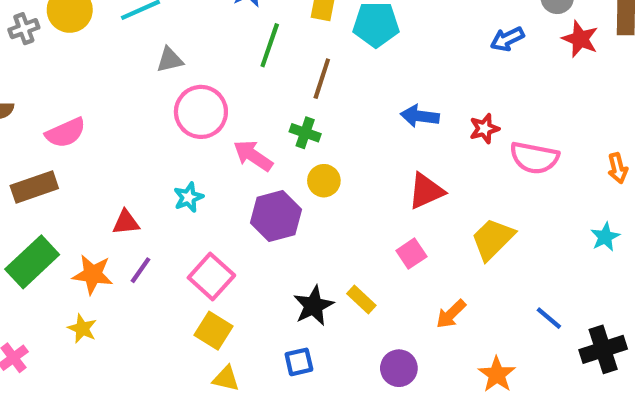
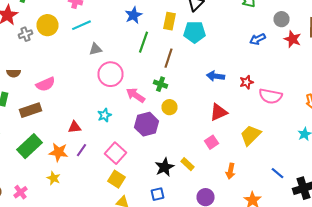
orange arrow: (451, 314) -> (230, 171), turned -35

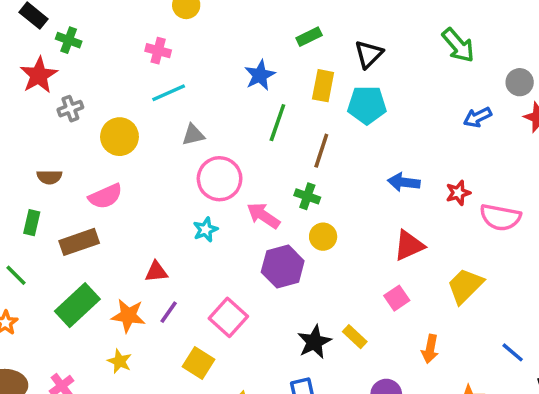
yellow circle: (48, 25) -> (119, 137), moved
cyan star: (104, 115) -> (205, 230), moved
yellow square: (116, 179) -> (198, 363), moved

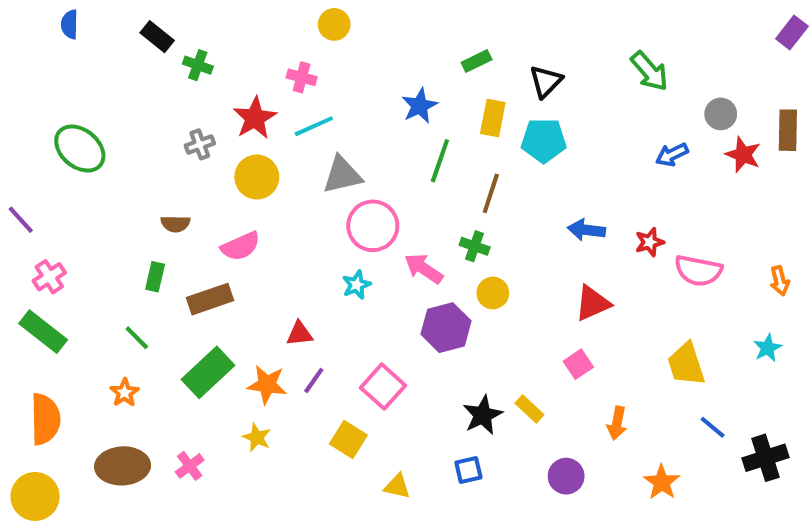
red star: (39, 75) -> (255, 118), moved
gray triangle: (193, 135) -> (342, 175), size x1.5
yellow trapezoid: (465, 286) -> (686, 364), moved, turned -63

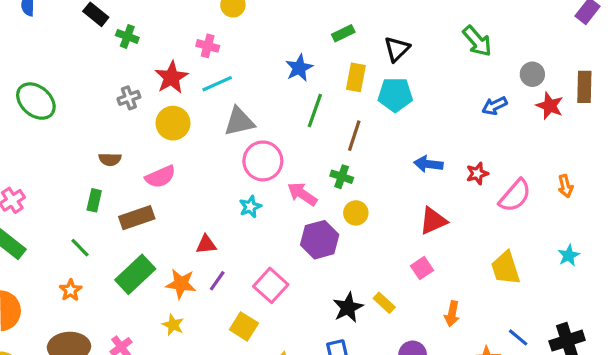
pink semicircle: (698, 271) -> (515, 196), turned -60
orange arrow: (780, 281) -> (565, 186), moved
blue line: (713, 427) -> (518, 337), moved

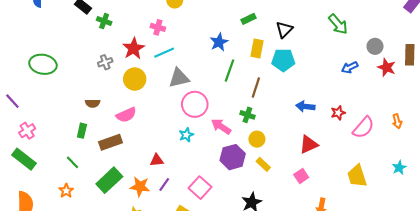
green ellipse: (36, 101) -> (43, 64), turned -30
yellow rectangle: (384, 303) -> (263, 164), moved

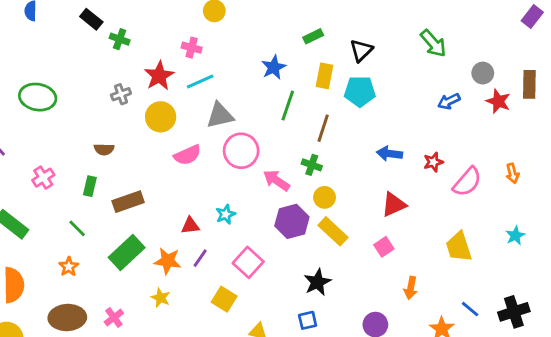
pink semicircle: (126, 115) -> (187, 155), moved
pink cross: (27, 131) -> (43, 178), moved
cyan star: (186, 135) -> (226, 214), moved
yellow rectangle: (263, 164) -> (333, 231), size x1.5

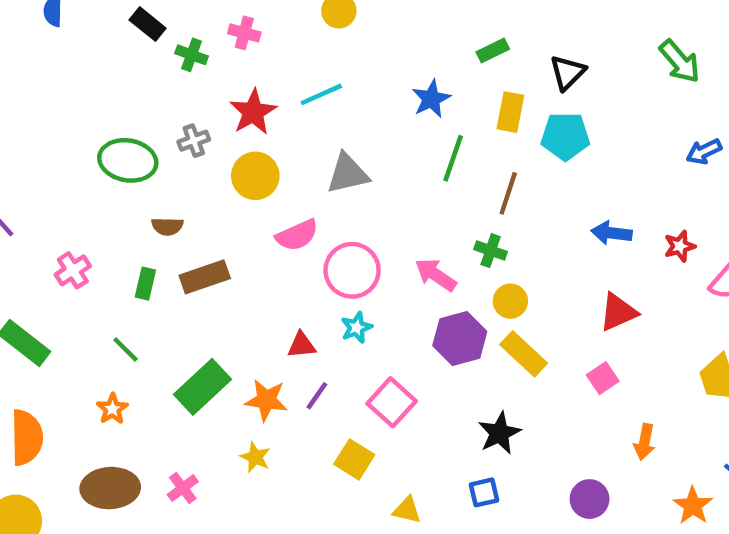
pink cross: (192, 48) -> (244, 33), moved
cyan line: (200, 82) -> (321, 94), moved
green ellipse: (38, 97) -> (128, 160), moved
pink circle: (241, 151) -> (352, 270), moved
brown rectangle: (128, 202) -> (205, 277), moved

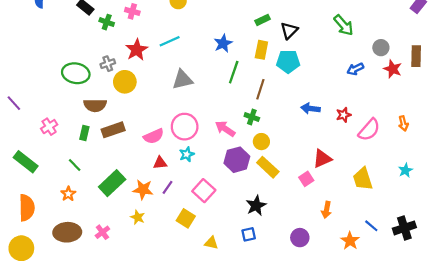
green rectangle: (493, 50) -> (262, 20), moved
yellow circle: (255, 176) -> (125, 82), moved
brown semicircle: (167, 226) -> (95, 105), size x1.5
pink semicircle: (297, 235) -> (154, 136), moved
red triangle: (618, 312) -> (322, 159), moved

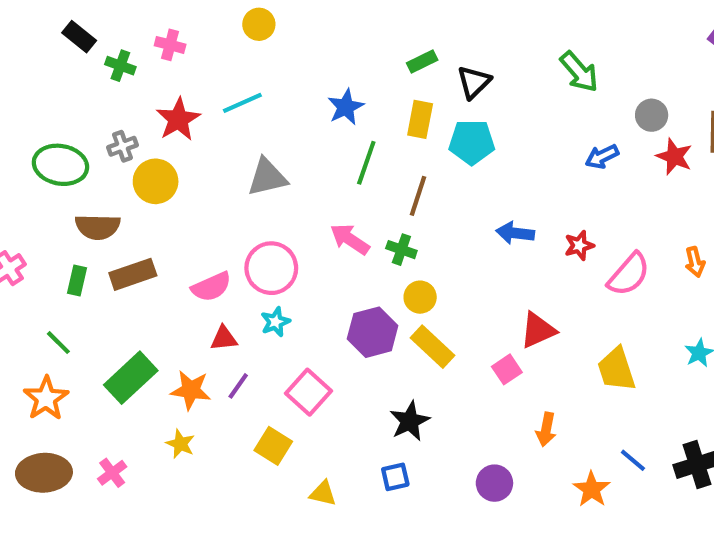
pink arrow: (225, 129) -> (350, 239), moved
orange star: (68, 194) -> (46, 398), size x1.5

